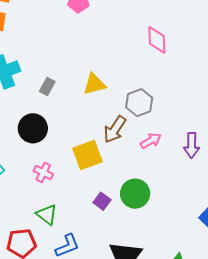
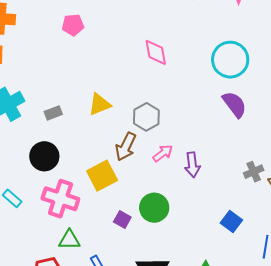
gray rectangle: (47, 87) -> (53, 113), turned 48
purple arrow: (192, 145) -> (192, 165), moved
pink cross: (43, 172) -> (60, 199), size x1.8
green triangle: (47, 215) -> (69, 240), turned -30

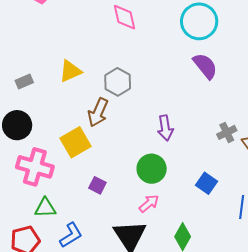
pink arrow: (163, 153) -> (149, 203), moved
green circle: (154, 208) -> (152, 169), moved

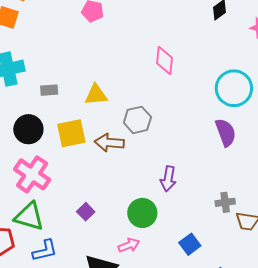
brown arrow: (98, 112) -> (109, 143), turned 52
yellow square: (75, 142) -> (71, 133), moved
green triangle: (45, 208) -> (29, 217), size x1.4

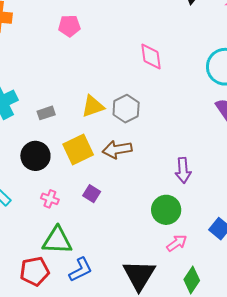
gray hexagon: (137, 120) -> (126, 109), moved
pink cross: (32, 174) -> (50, 199), size x0.5
purple square: (86, 212) -> (92, 194), moved
pink arrow: (129, 245) -> (177, 243), moved

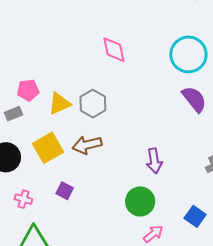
pink pentagon: (69, 26) -> (28, 90), moved

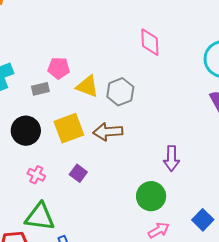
yellow triangle: (59, 104) -> (87, 86), turned 35

